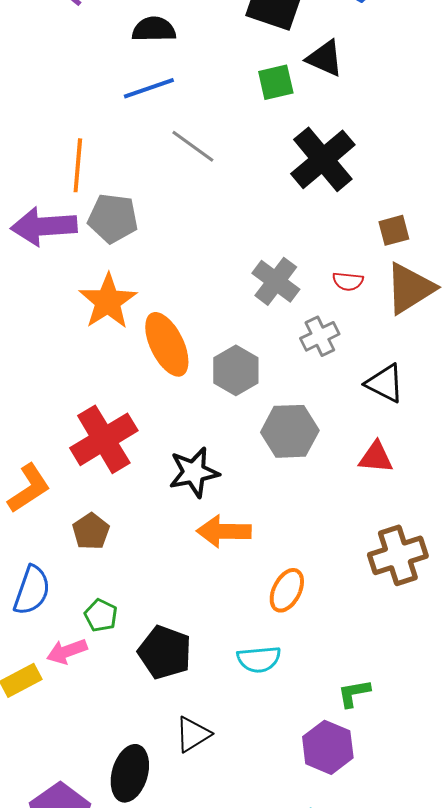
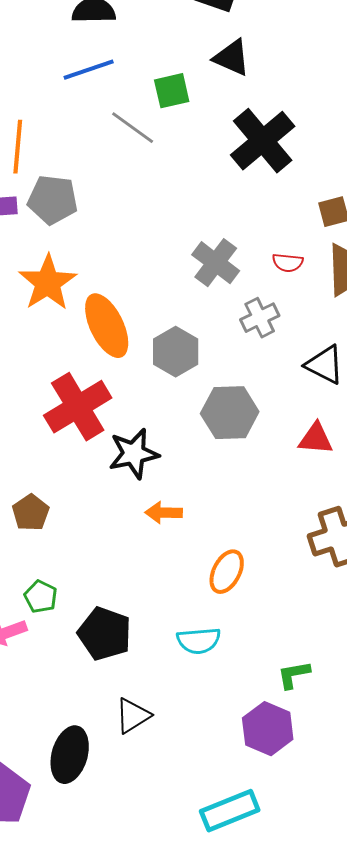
black triangle: (325, 58) -> (232, 58), moved
green square: (276, 82) -> (172, 91), moved
red cross: (104, 439) -> (78, 407), moved
orange arrow: (224, 531) -> (164, 513), size x0.7

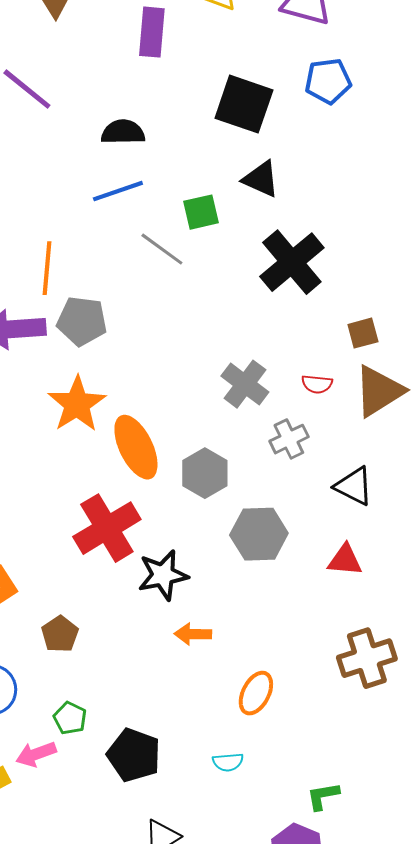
cyan semicircle: (199, 641) -> (228, 762), size x0.7

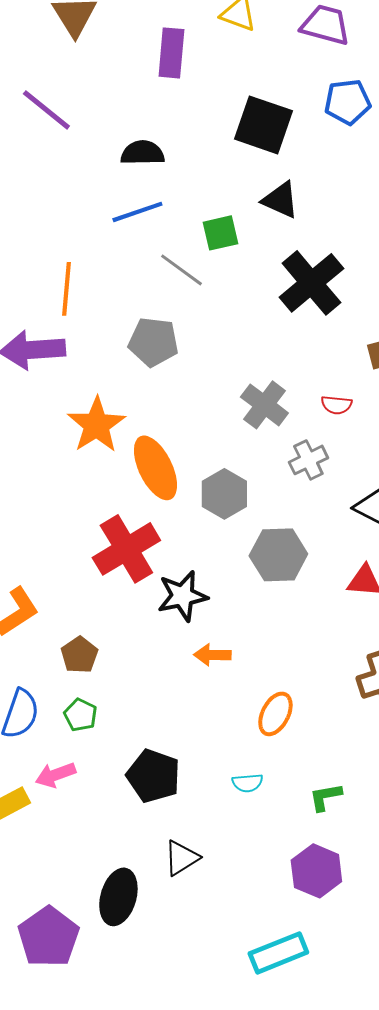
gray pentagon: (82, 321) -> (153, 342), moved
green pentagon: (70, 718) -> (80, 715), moved
green L-shape: (323, 796) -> (325, 797), moved

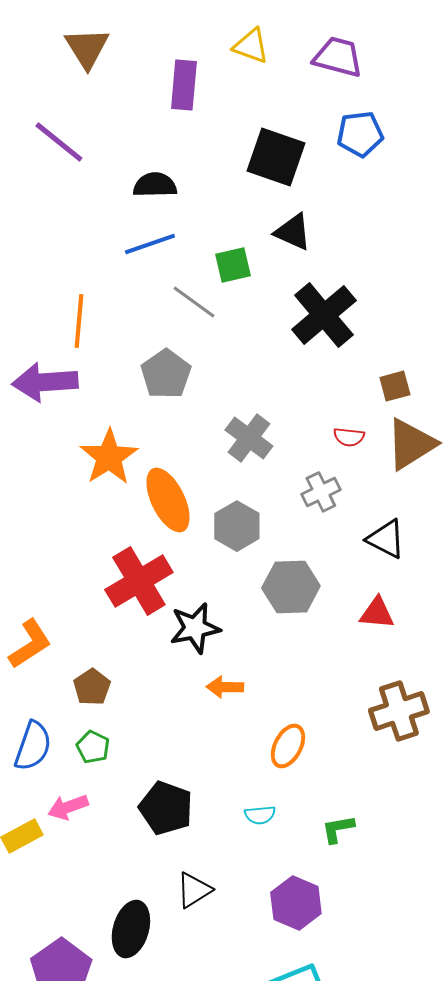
gray pentagon: (153, 342) -> (166, 374), turned 30
gray cross: (264, 405) -> (249, 438), moved
purple hexagon: (316, 871) -> (296, 903), moved

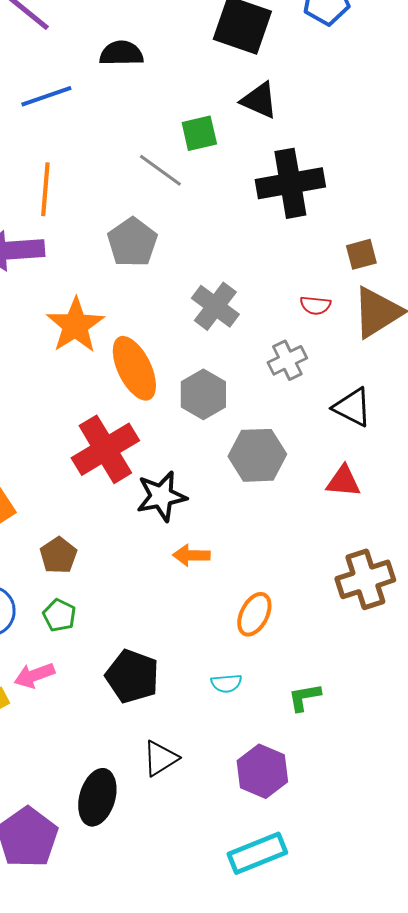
blue line: (150, 244) -> (46, 96), moved
black cross: (324, 315) -> (290, 183), turned 30

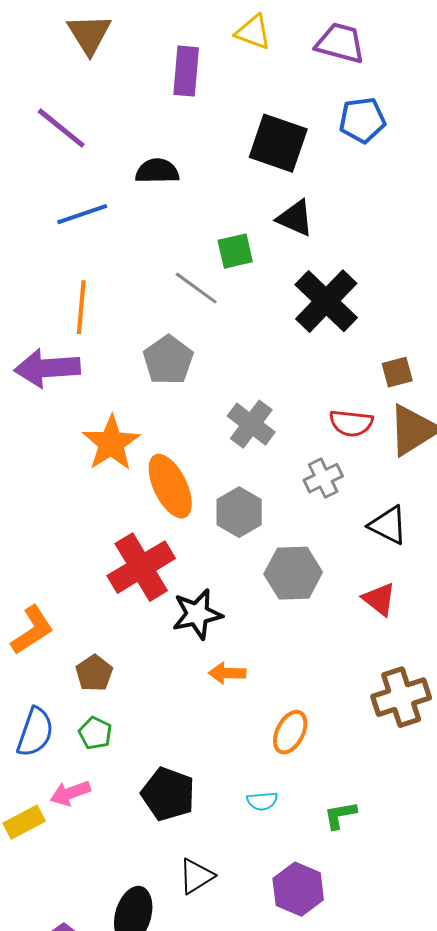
black cross: (290, 183) -> (326, 301), turned -36
red semicircle: (315, 305) -> (351, 423), size x1.4
red triangle: (343, 481) -> (379, 599), turned 33

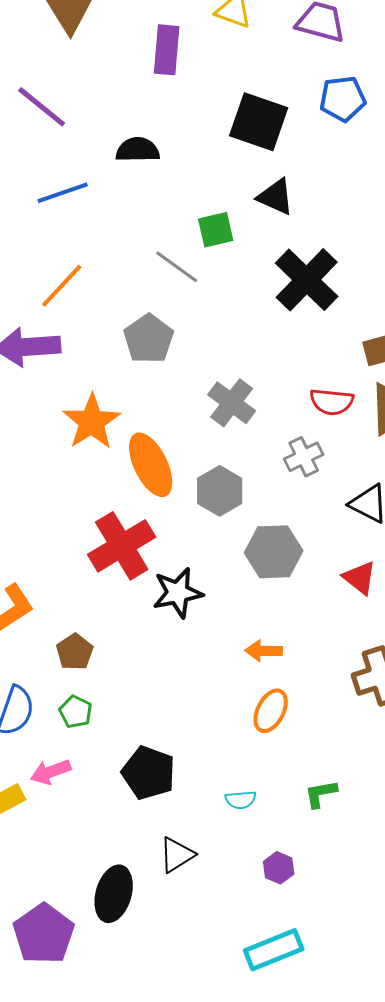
orange line: (81, 307) -> (62, 286), turned 38
orange arrow: (227, 673) -> (264, 651), moved
cyan semicircle: (262, 801) -> (241, 800), moved
purple hexagon: (298, 889) -> (279, 868), size x0.6

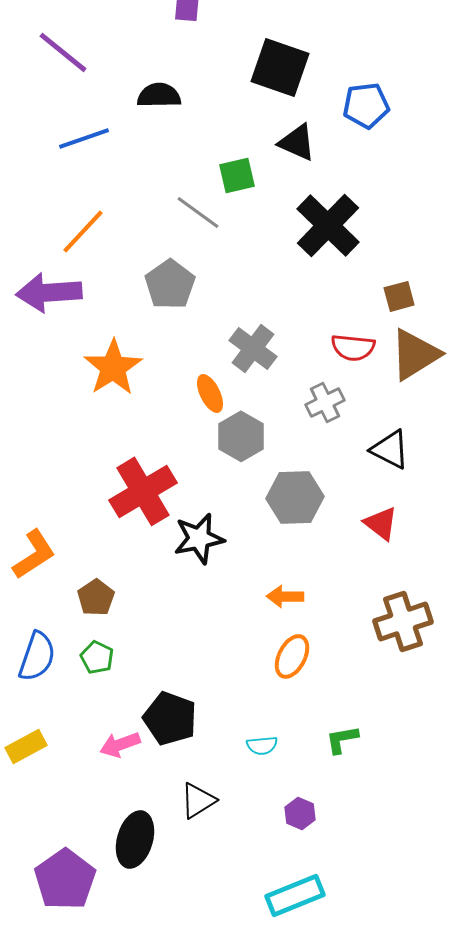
blue pentagon: (343, 99) -> (366, 105), moved
orange ellipse: (151, 465) -> (210, 393), moved, size x0.6
pink arrow: (51, 772) -> (120, 744), moved

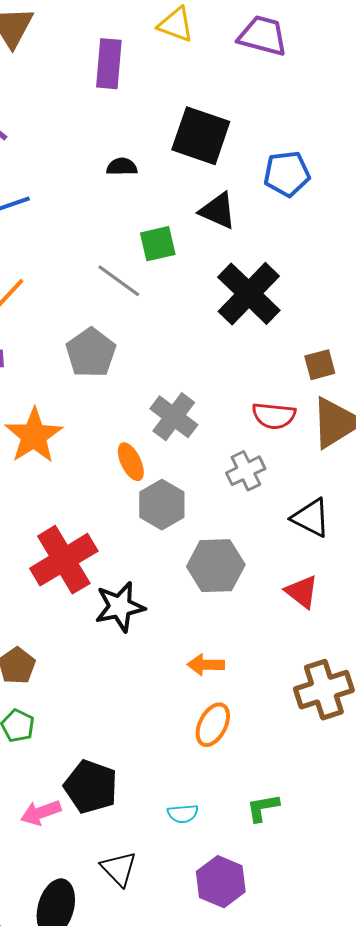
black semicircle: (159, 95) -> (122, 167), moved, size x0.7
black triangle: (198, 800) -> (119, 869), turned -42
purple hexagon: (300, 813) -> (221, 882), size x1.6

